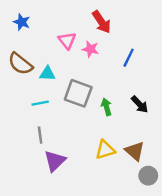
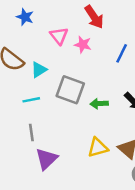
blue star: (22, 22) -> (25, 17), moved
cyan triangle: (47, 74) -> (39, 70), turned -35
green arrow: (106, 107) -> (99, 104), turned -77

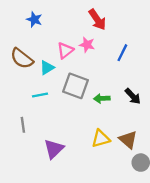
pink triangle: (59, 36) -> (65, 50), moved, turned 30
gray line: (31, 132) -> (23, 125), moved

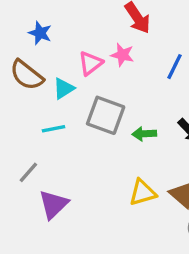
blue star: (34, 20) -> (40, 33), moved
gray line: (23, 125) -> (28, 172), turned 49
purple triangle: (54, 149) -> (54, 204), moved

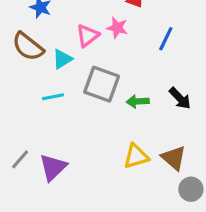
gray line: (28, 172) -> (20, 159), moved

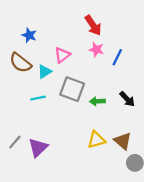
pink star: (117, 28) -> (96, 50), moved

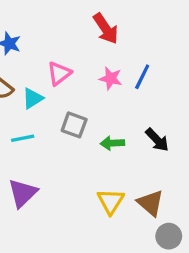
pink star: (96, 50) -> (111, 78), moved
gray square: (72, 89) -> (74, 125), size x0.7
yellow triangle: (96, 140) -> (111, 201), turned -42
purple triangle: (38, 147) -> (23, 193), moved

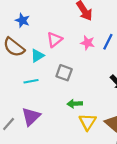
green arrow: (112, 143) -> (75, 104), moved

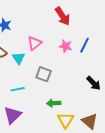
cyan triangle: (37, 56) -> (19, 58), turned -32
cyan line: (31, 81) -> (18, 89), moved

